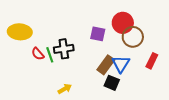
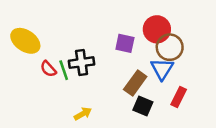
yellow ellipse: (20, 32) -> (25, 41), turned 30
red rectangle: (152, 61) -> (179, 97), moved
blue triangle: (121, 64) -> (162, 69), moved

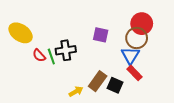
red circle: (157, 29) -> (142, 24), moved
brown rectangle: (135, 83) -> (98, 81), moved
red rectangle: (179, 97) -> (135, 73), moved, turned -70
yellow arrow: (83, 114) -> (76, 91), moved

